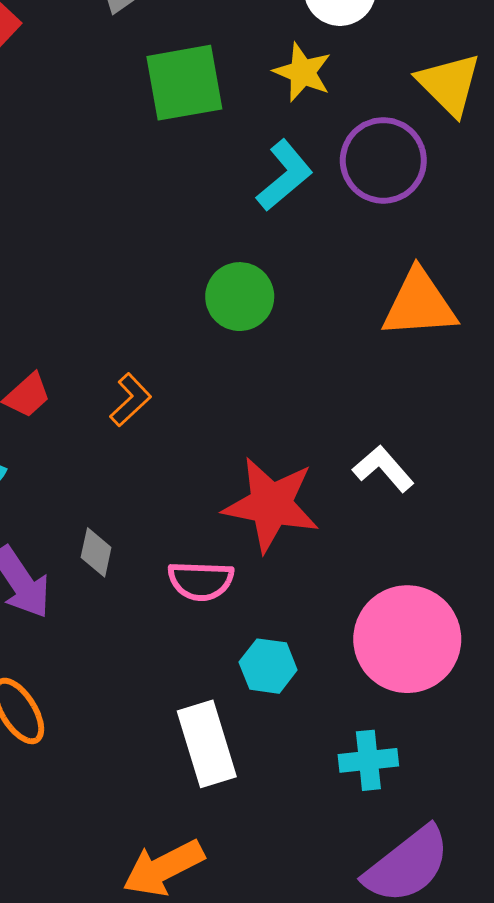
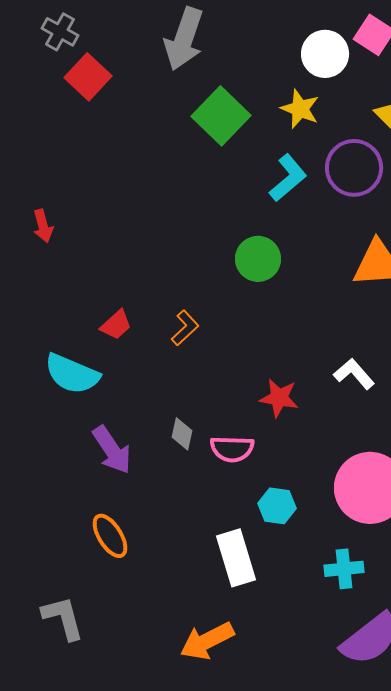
green square: (184, 83) -> (221, 116), turned -36
red star: (271, 505) -> (279, 398), size x0.6
gray diamond: (96, 552) -> (182, 434), moved

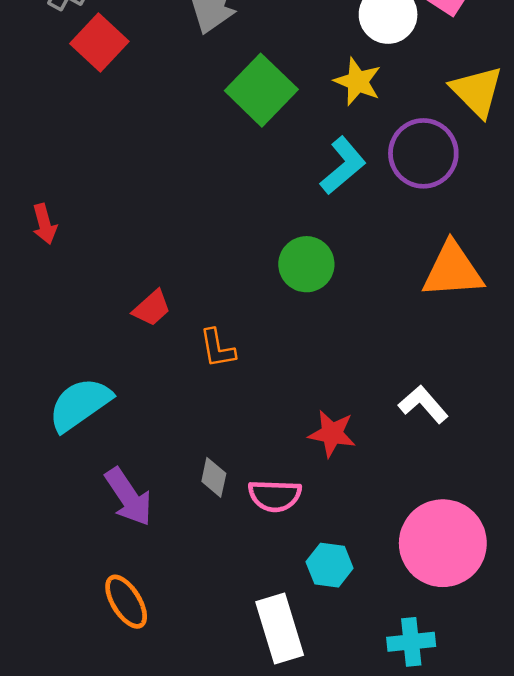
red trapezoid: (116, 325) -> (152, 308), moved
orange L-shape: (185, 328) -> (217, 348), turned 123
cyan semicircle: (72, 374) -> (80, 404), turned 122

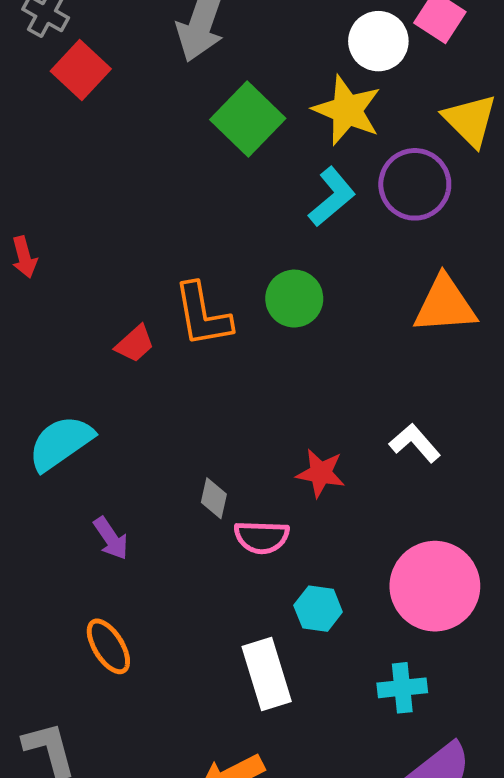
yellow star: (358, 82) -> (347, 110), size x1.4
orange L-shape: (217, 348) -> (203, 315), moved, size x1.6
gray diamond: (214, 477) -> (214, 498), moved
purple arrow: (129, 497) -> (111, 538), size x0.7

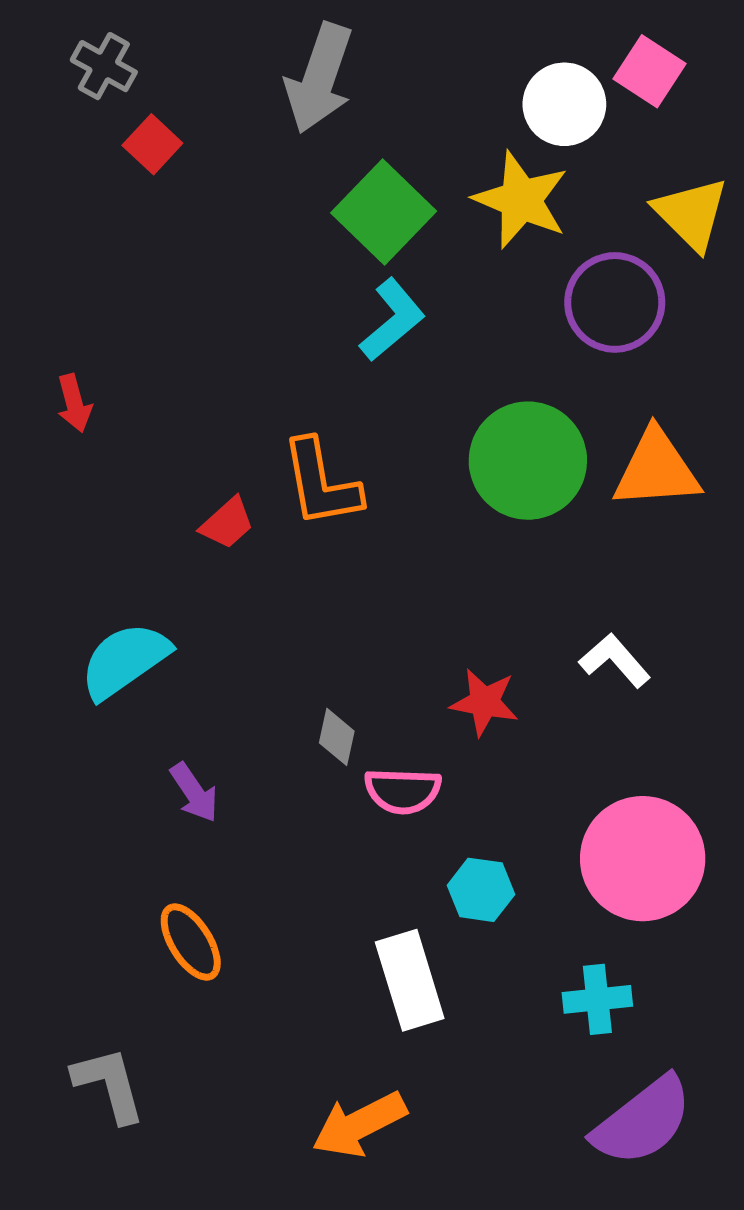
red square: (81, 70) -> (152, 144), size x0.7
cyan L-shape: (332, 197) -> (392, 320), moved
green circle: (294, 299) -> (528, 461), moved, size x1.5

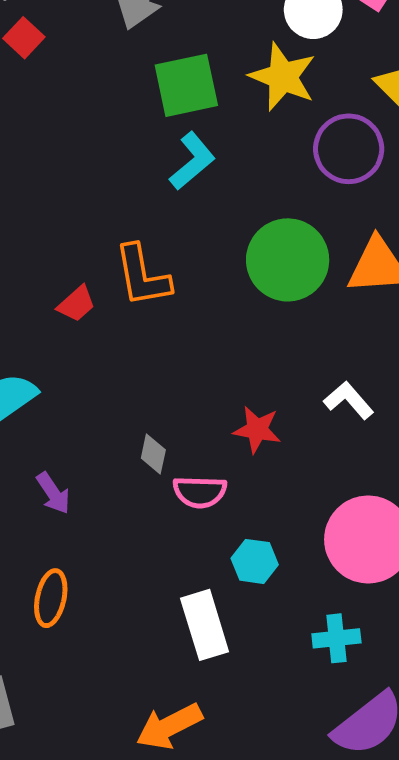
green square: (384, 212) -> (186, 85), turned 34
orange ellipse: (191, 942) -> (51, 598), turned 44

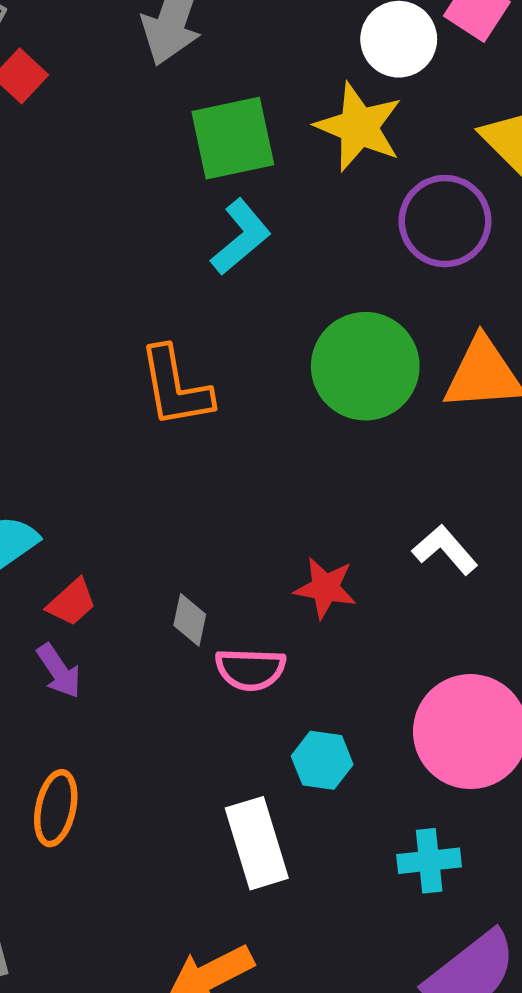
red trapezoid: (76, 304) -> (72, 602), moved

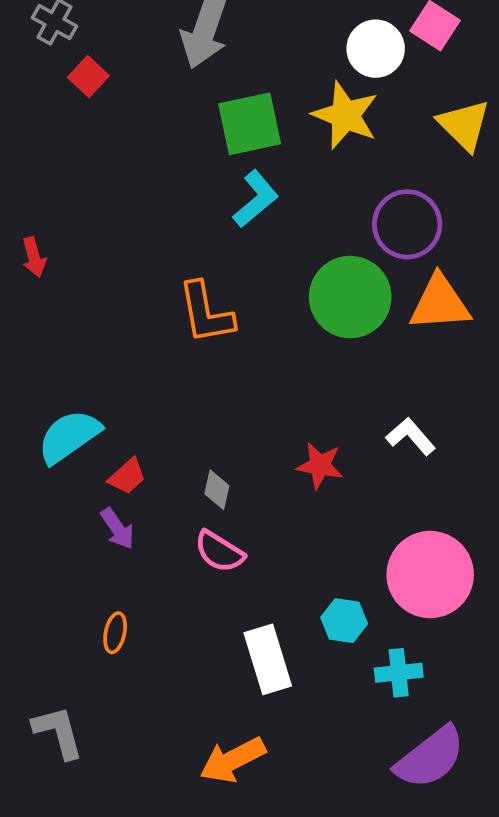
purple circle: (445, 221) -> (407, 224), moved
pink semicircle: (250, 669) -> (219, 552), moved, turned 30
cyan hexagon: (322, 760) -> (344, 621), moved
orange ellipse: (56, 808) -> (115, 633), size x0.7

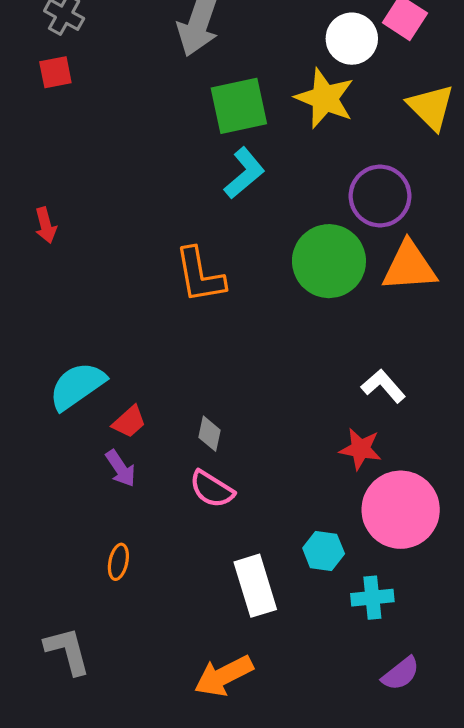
red square: (88, 77) -> (55, 72), moved, turned 36
red star: (320, 465) -> (360, 449), moved
purple semicircle: (430, 758) -> (401, 674), size x0.6

